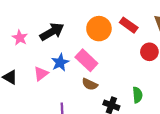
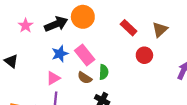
orange circle: (99, 29) -> (83, 17), moved
pink triangle: (41, 74) -> (53, 78), moved
green semicircle: (137, 95) -> (104, 72), moved

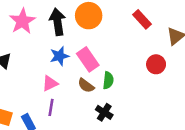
black arrow: (56, 24) -> (57, 22), turned -80
pink star: (26, 26) -> (22, 21), size x1.5
red rectangle: (129, 28) -> (142, 19), moved

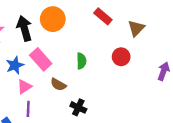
blue star: (59, 56) -> (15, 65), moved
pink rectangle: (88, 59) -> (41, 59), moved
green semicircle: (108, 80) -> (81, 61), moved

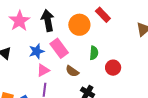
red rectangle: (103, 16) -> (103, 15), moved
orange circle: (53, 19) -> (79, 25), moved
red circle: (121, 57) -> (113, 68), moved

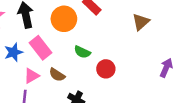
green semicircle: (94, 53) -> (82, 52), turned 112
pink triangle: (43, 70) -> (32, 76), moved

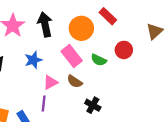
pink rectangle: (40, 48) -> (72, 56), moved
red circle: (106, 69) -> (124, 50), moved

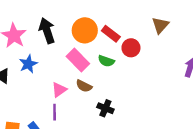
red rectangle: (108, 16) -> (111, 34), moved
blue star: (33, 60) -> (28, 64), moved

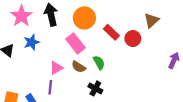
red rectangle: (111, 34) -> (111, 32), moved
red circle: (131, 48) -> (133, 39), moved
green semicircle: (106, 61) -> (99, 63), moved, turned -144

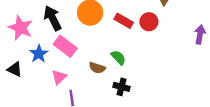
pink rectangle: (76, 43) -> (65, 46), moved
pink triangle: (56, 68) -> (59, 77), moved

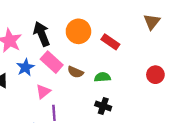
red circle: (149, 22) -> (155, 75), moved
green semicircle: (118, 57) -> (102, 77), turned -56
brown semicircle: (97, 68) -> (75, 72), moved

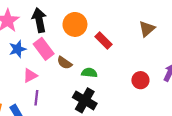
black cross: (103, 106) -> (85, 100), size x1.5

